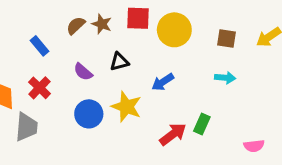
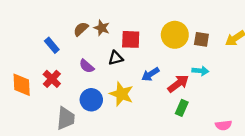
red square: (138, 18) -> (131, 39), moved
yellow circle: (174, 30) -> (175, 35), moved
gray trapezoid: (26, 127) -> (66, 118), moved
red arrow: (173, 134) -> (178, 84), moved

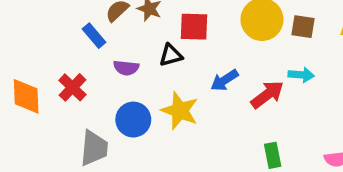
blue rectangle: (52, 45) -> (94, 36), moved
purple semicircle: (87, 66) -> (126, 68), turned -35
green rectangle: (182, 108) -> (273, 155), moved, turned -35

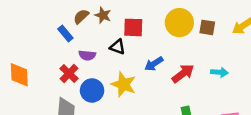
black triangle: (171, 55) -> (117, 47), turned 35
cyan arrow: (301, 75) -> (219, 72), moved
red cross: (73, 87) -> (69, 73), moved

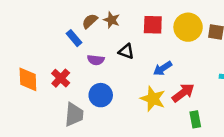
red square: (133, 27) -> (153, 25), moved
red cross: (69, 73) -> (61, 78), moved
red arrow: (183, 73) -> (183, 93), moved
yellow star: (124, 84) -> (153, 99), moved

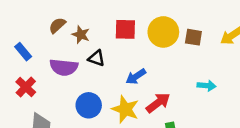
brown star: (112, 20) -> (81, 35), moved
blue rectangle: (74, 38) -> (23, 52), moved
purple semicircle: (96, 60) -> (64, 67), size x1.5
blue circle: (101, 95) -> (89, 105), moved

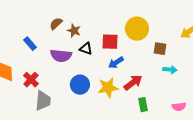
red square: (125, 29) -> (110, 42), moved
brown square: (193, 37) -> (160, 49), moved
red cross: (26, 87) -> (31, 80), moved
yellow star: (125, 109) -> (108, 88), turned -30

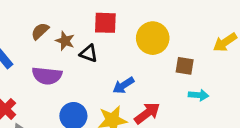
red square: (110, 42) -> (105, 23), moved
black triangle: (86, 49) -> (89, 53), moved

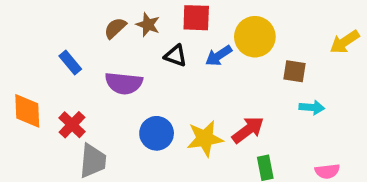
brown star: (65, 41) -> (148, 25), moved
blue arrow: (123, 85) -> (219, 56), moved

